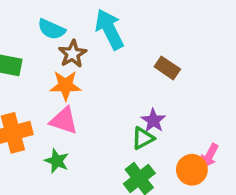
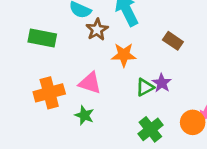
orange star: (66, 85) -> (124, 55), moved
green triangle: (143, 138) -> (145, 87), moved

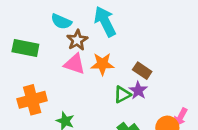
brown rectangle: (173, 41) -> (142, 71), moved
pink triangle: (90, 83) -> (75, 64), moved

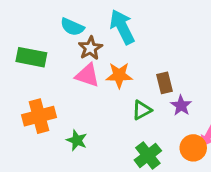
brown rectangle: (142, 71) -> (164, 83), turned 42
purple star: (138, 90) -> (181, 106), moved

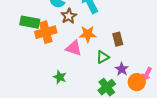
pink triangle: (87, 75) -> (74, 48), moved
purple star: (181, 106) -> (122, 69), moved
orange cross: (39, 116) -> (46, 32), moved

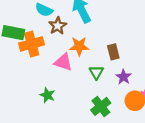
green triangle: (103, 57) -> (96, 72), turned -32
purple star: (122, 69) -> (124, 77), moved

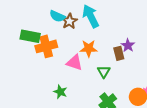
brown star: (58, 26) -> (69, 21), moved
purple star: (124, 77) -> (128, 45), moved

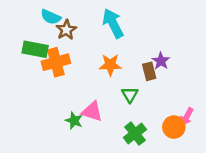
cyan semicircle: (57, 16) -> (51, 17), moved
brown star: (69, 21) -> (66, 30), moved
pink triangle: (74, 63) -> (92, 111), moved

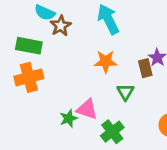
orange cross: (56, 62) -> (29, 77), moved
green star: (74, 121) -> (69, 118), turned 30
green cross: (135, 134) -> (112, 132), moved

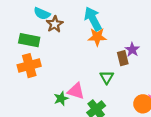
orange star: (106, 62) -> (97, 37), moved

